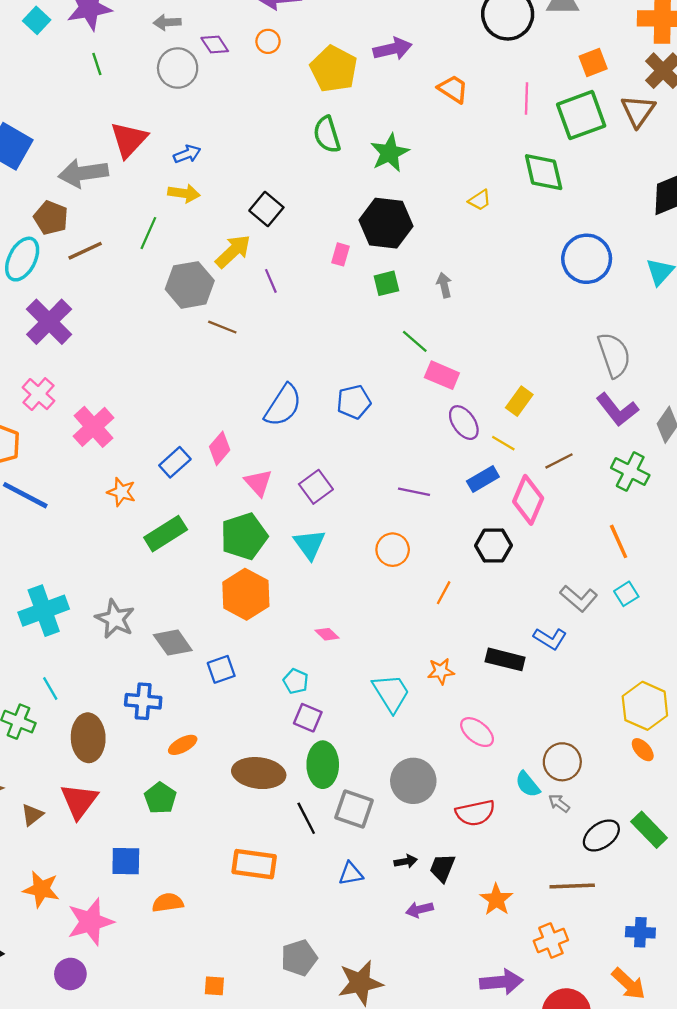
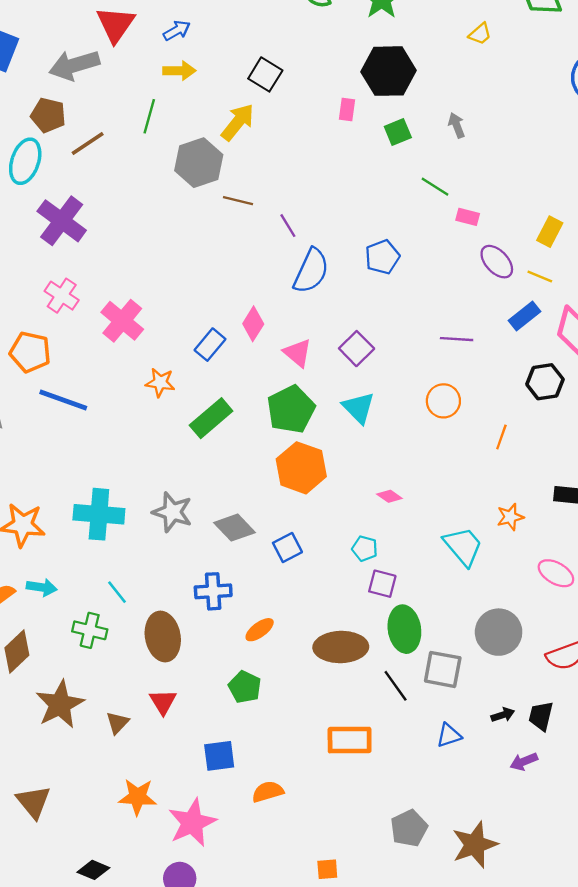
purple line: (271, 281) -> (288, 226), moved
pink rectangle: (442, 375) -> (468, 217), size x0.7
cyan cross: (44, 611) -> (99, 514), turned 33
red triangle: (79, 801) -> (163, 702), size x0.7

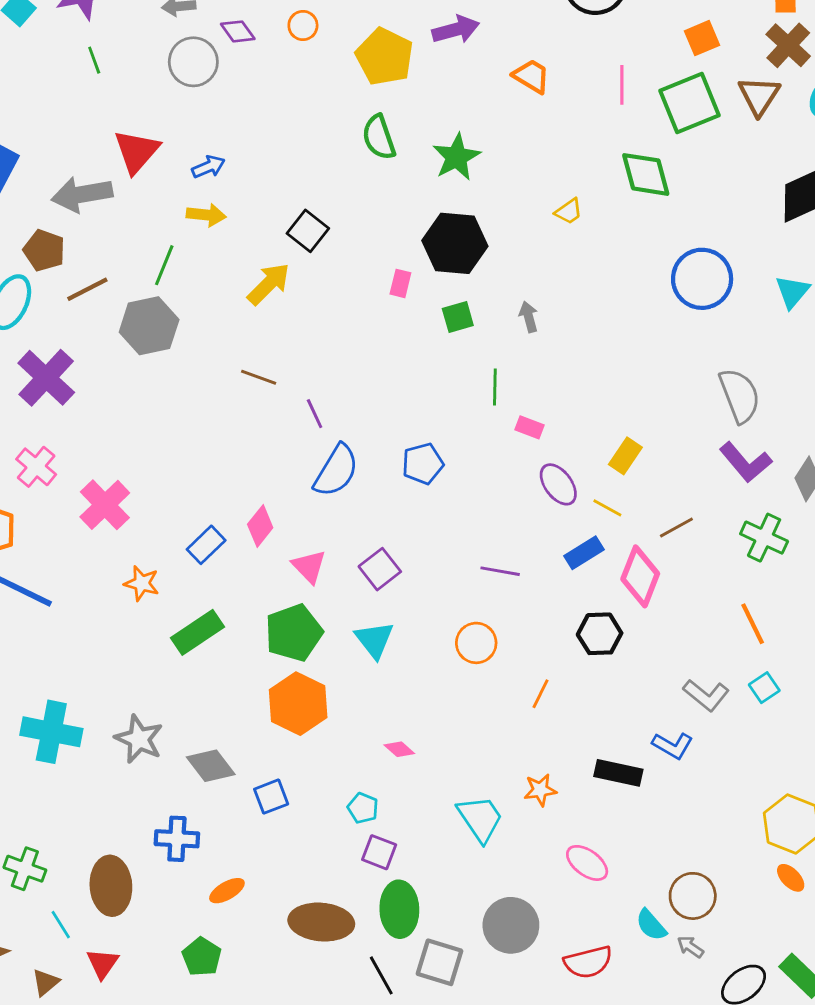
gray hexagon: (199, 163) -> (149, 326), moved
green line: (435, 187) -> (495, 387), turned 52
cyan line: (117, 592) -> (61, 925), moved

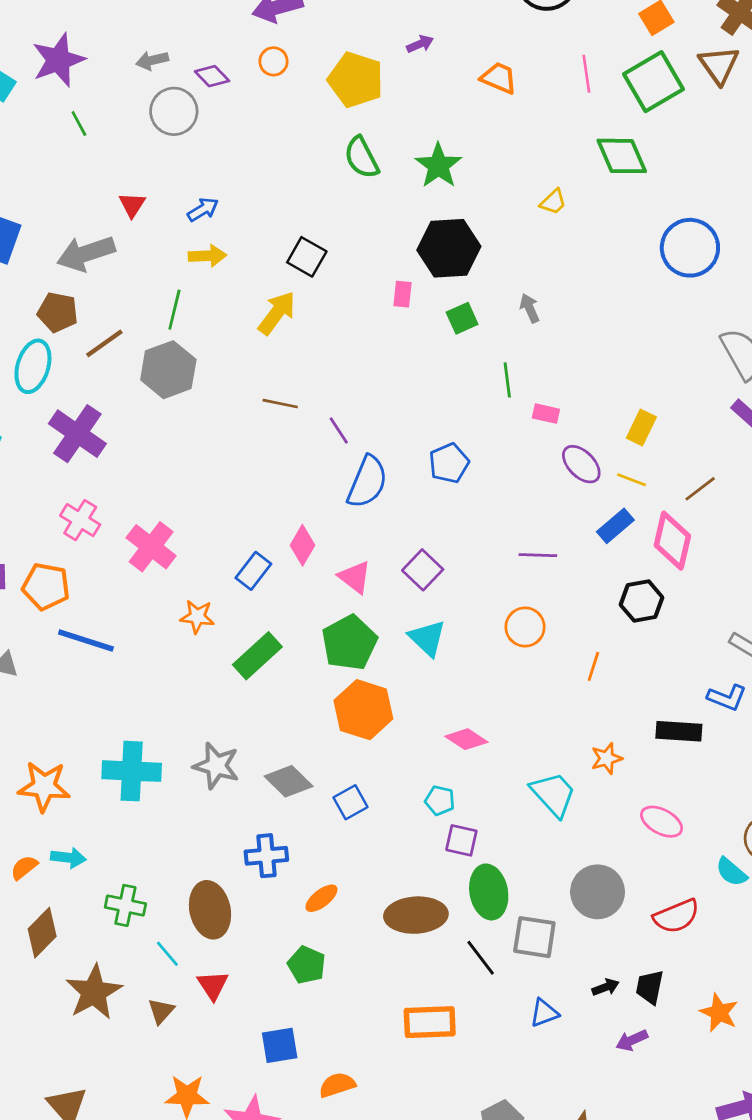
purple arrow: (456, 30) -> (420, 44), size x0.6
red triangle: (137, 151) -> (132, 205), size x0.6
pink diamond: (399, 749) -> (466, 739), size x1.4

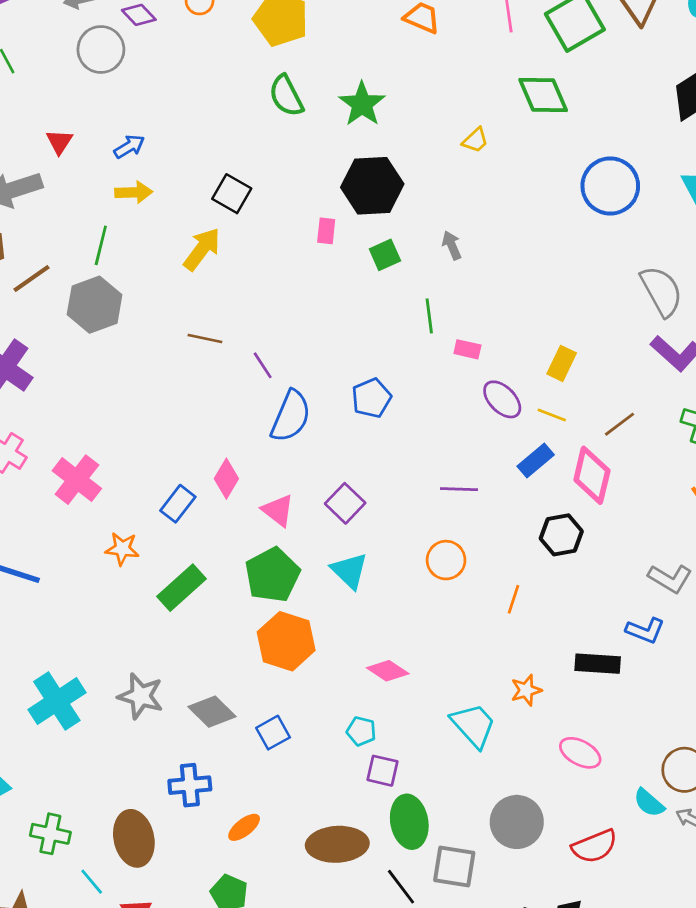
cyan cross: (132, 771) -> (57, 701), turned -36

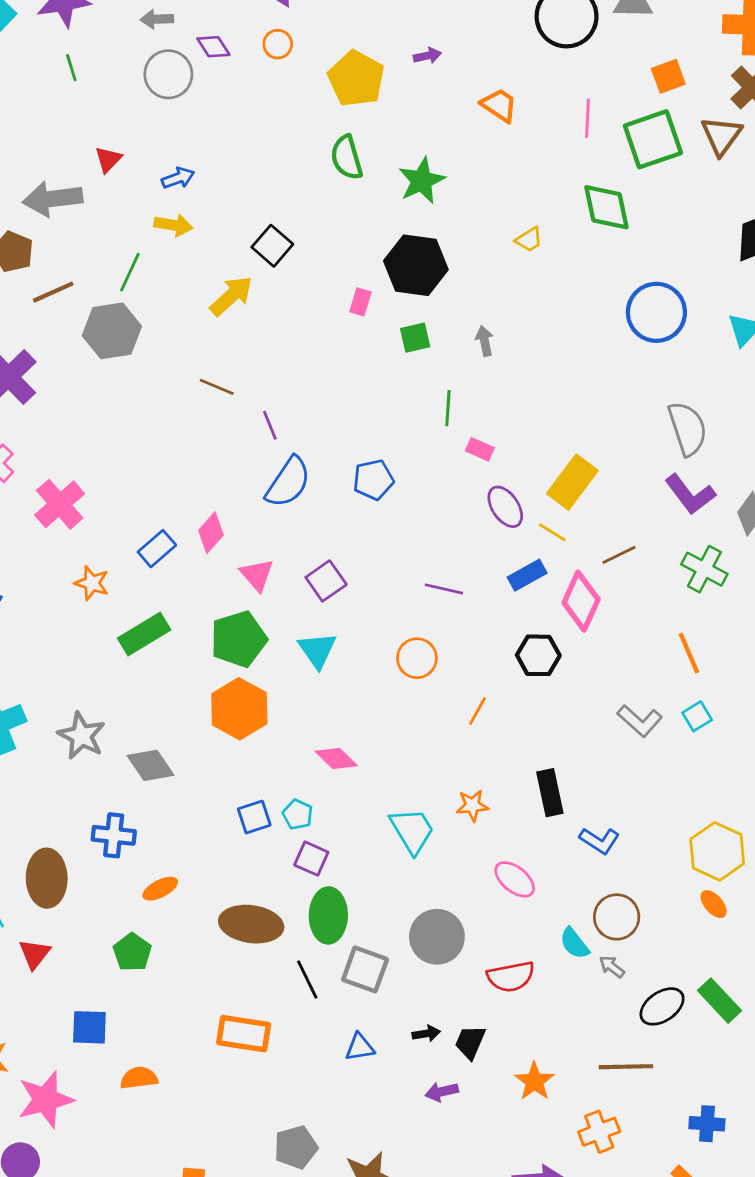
yellow rectangle: (562, 363) -> (572, 482), size x1.5
blue L-shape: (645, 630) -> (600, 841), moved
black rectangle: (598, 664) -> (550, 793), turned 63
blue square: (273, 733) -> (254, 817), moved

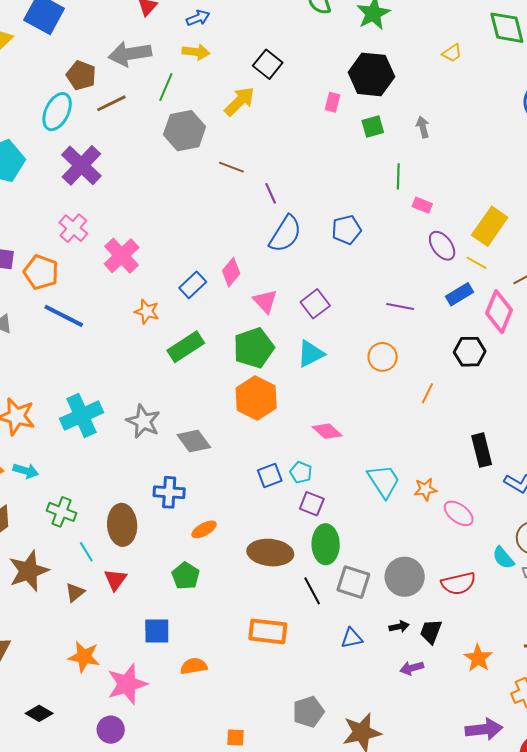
gray arrow: (53, 199) -> (130, 54), moved
gray hexagon: (112, 331) -> (185, 131), moved
cyan triangle: (317, 650) -> (311, 354), turned 40
orange star: (472, 805) -> (425, 489), moved
gray circle: (437, 937) -> (405, 577), moved

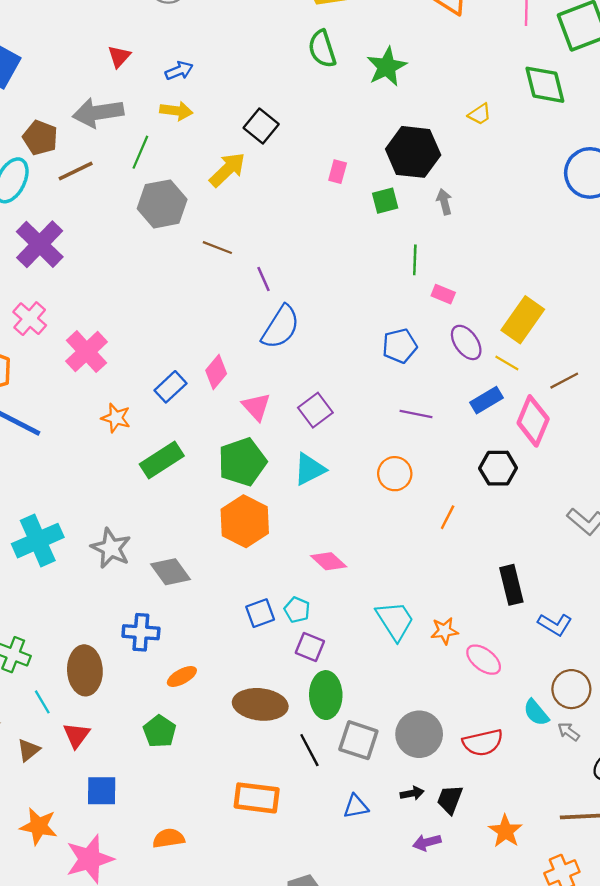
black hexagon: (371, 74) -> (413, 152), moved
blue pentagon: (346, 230) -> (400, 346), moved
blue square: (157, 631) -> (102, 791), moved

